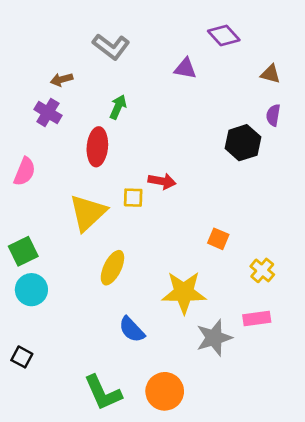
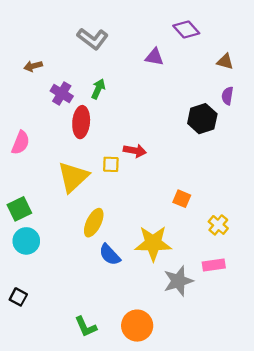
brown arrow: (62, 79) -> (33, 66), moved
purple cross: (48, 112) -> (62, 94), moved
blue semicircle: (132, 330) -> (110, 255), moved
green L-shape: (103, 393) -> (86, 327), size x0.7

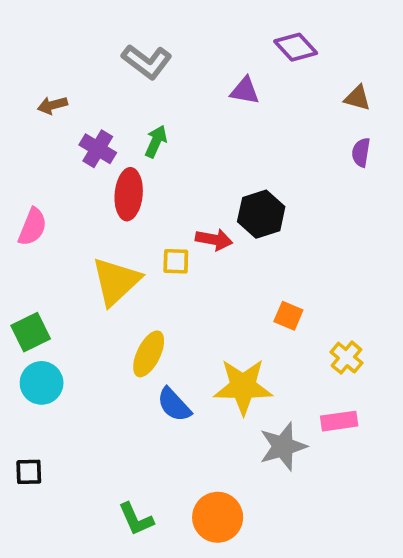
black hexagon: (202, 119) -> (261, 214), moved
black square: (18, 297) -> (29, 472), turned -30

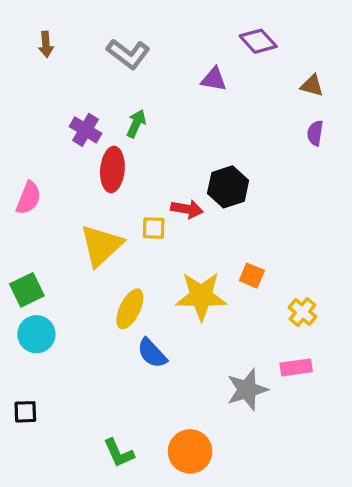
brown arrow: (52, 105) -> (46, 44), moved, turned -80
yellow star: (243, 387) -> (201, 296), moved

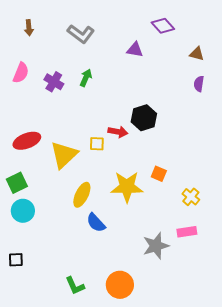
red ellipse: (112, 169) -> (27, 141), moved, turned 64
pink semicircle: (29, 198) -> (21, 73), moved

